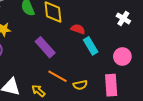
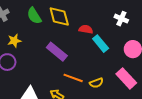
white cross: (123, 18) -> (121, 19), moved
pink rectangle: (111, 85) -> (126, 78), turned -30

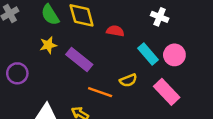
yellow star: (14, 41) -> (48, 45), moved
cyan rectangle: (101, 44) -> (148, 54), moved
yellow semicircle: (96, 83) -> (128, 80), moved

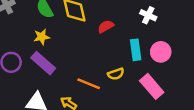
red semicircle: (115, 31) -> (106, 26), turned -42
cyan rectangle: (148, 54) -> (136, 50), turned 30
purple rectangle: (79, 59) -> (43, 63), moved

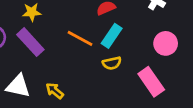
cyan rectangle: (136, 50) -> (112, 36), moved, turned 36
orange line: (89, 84) -> (80, 38), moved

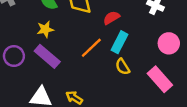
orange line: (80, 38) -> (91, 48), turned -65
yellow semicircle: (112, 63) -> (123, 67), turned 77

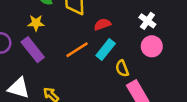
pink circle: (169, 43) -> (152, 46), moved
yellow semicircle: (123, 67) -> (122, 68), moved

